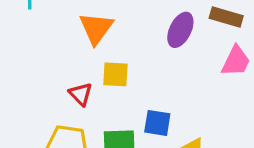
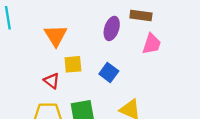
blue square: (157, 123) -> (109, 73), moved, turned 36

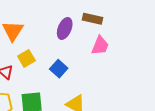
yellow square: (73, 64) -> (26, 58), turned -30

